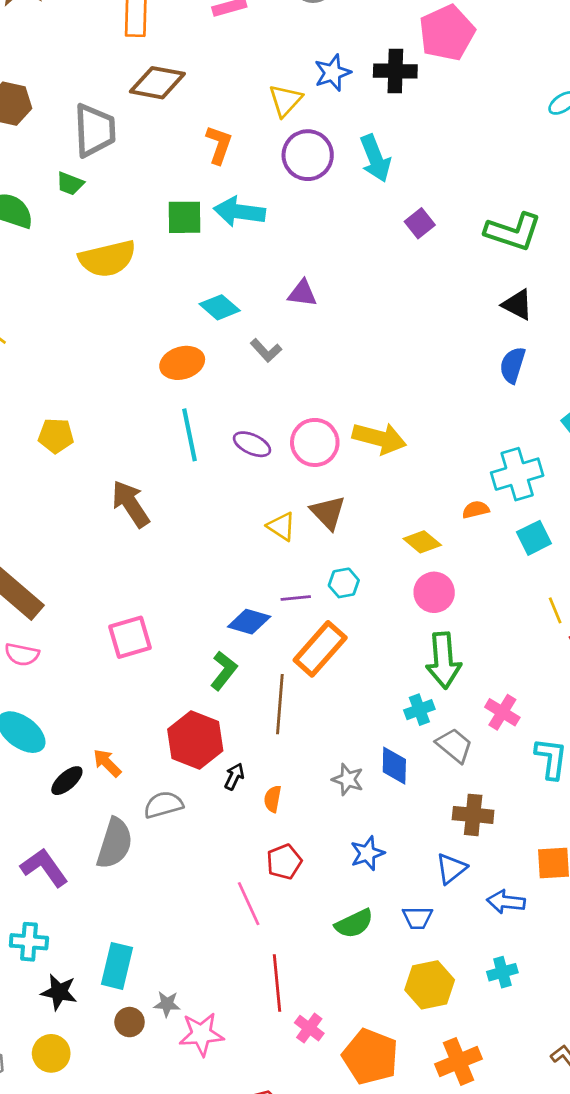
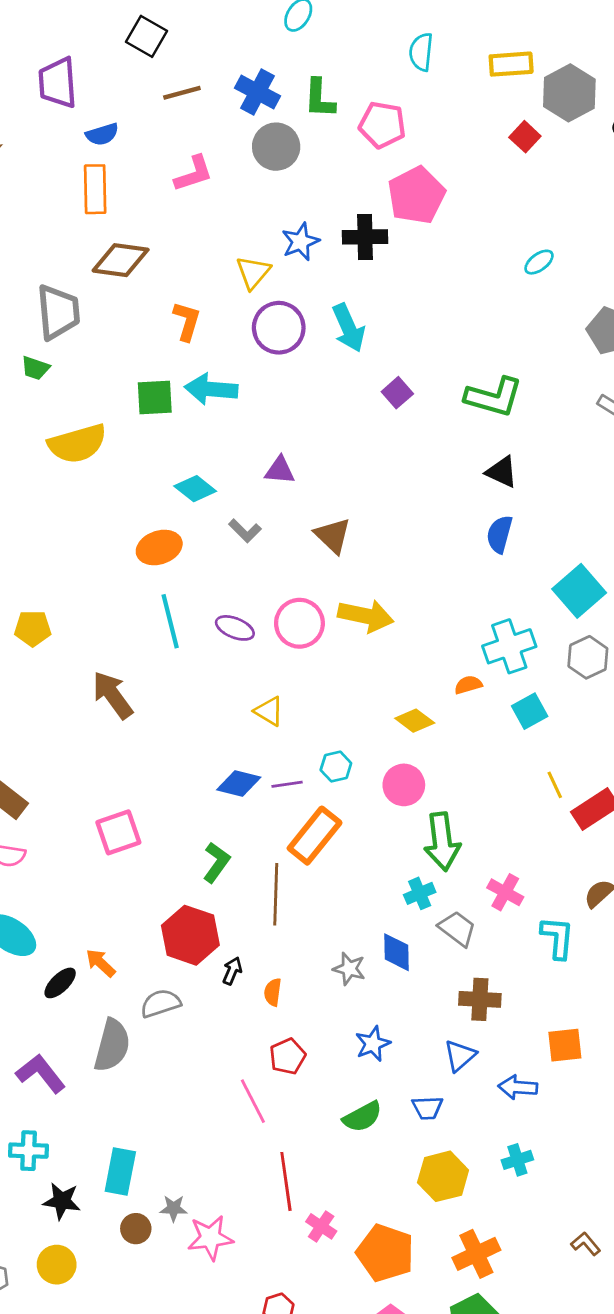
brown triangle: (328, 513) -> (333, 536), moved
pink circle: (434, 592) -> (404, 785), moved
blue diamond: (249, 622) -> (239, 784), moved

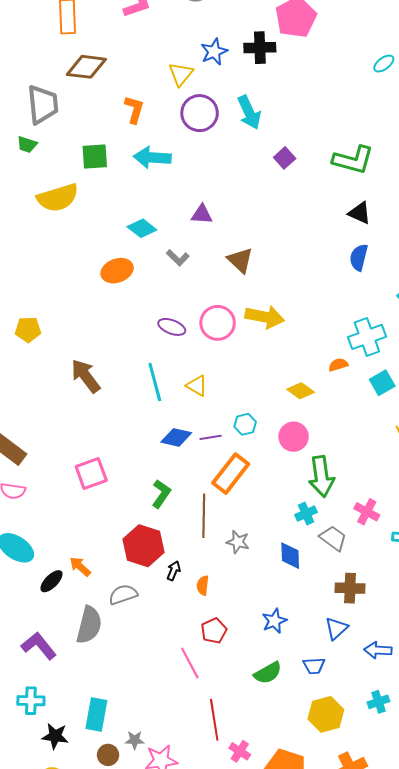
green square: (155, 398) -> (95, 156), moved
cyan line: (170, 621) -> (155, 382), moved
gray star: (349, 969) -> (238, 542), moved

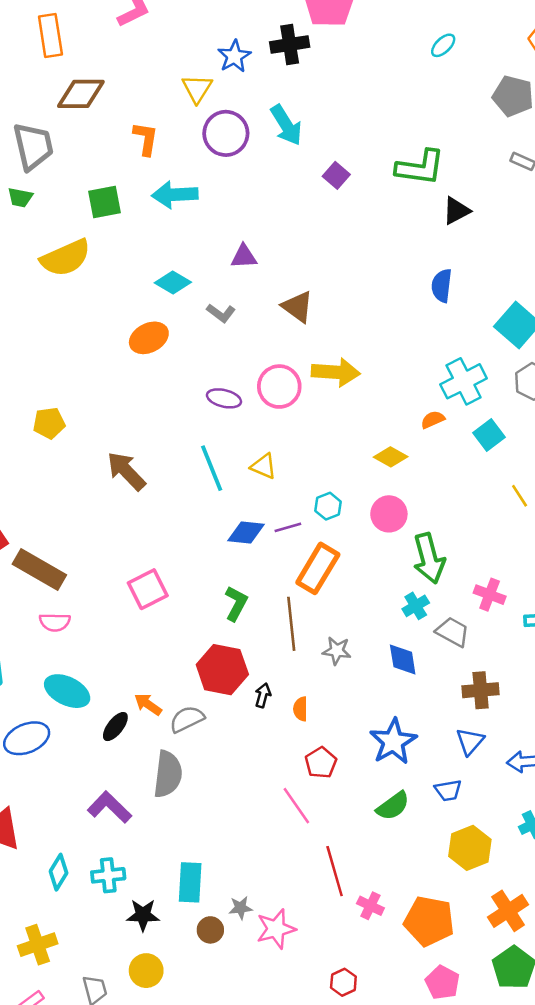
black triangle: (360, 213) -> (456, 211), moved, turned -45
gray semicircle: (123, 595) -> (187, 719), moved
blue star: (274, 621) -> (393, 742), size x1.5

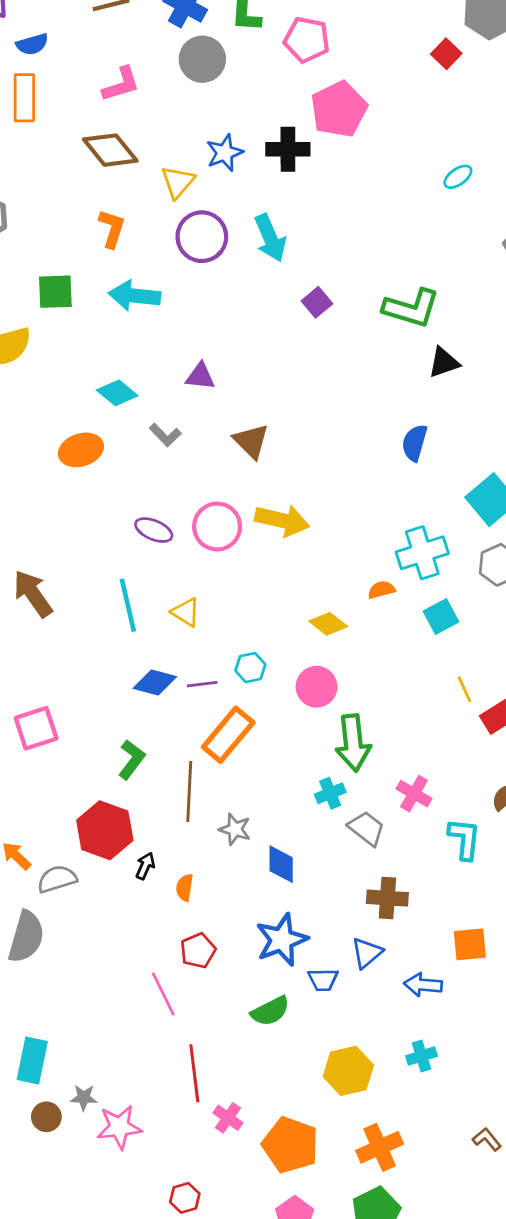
brown diamond: (81, 94) -> (110, 150), moved, turned 42
blue diamond: (403, 660) -> (281, 864), moved
blue trapezoid: (448, 790) -> (323, 980), moved

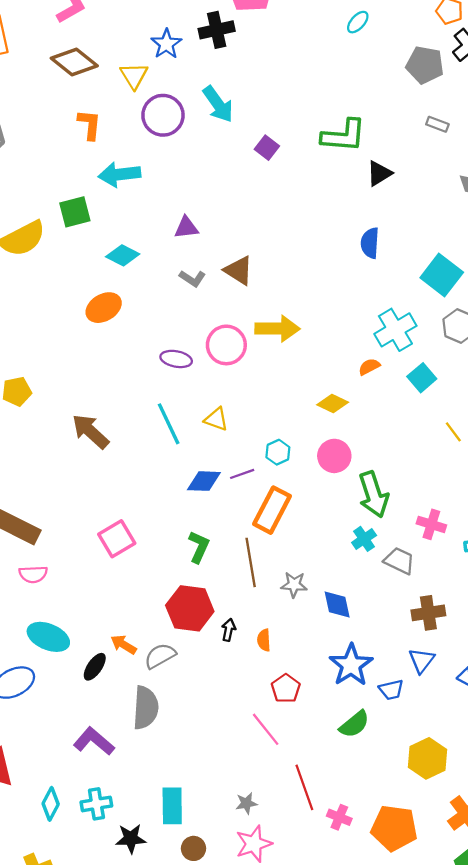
green square: (55, 292) -> (75, 212), moved
gray L-shape: (165, 435) -> (192, 278), moved
gray star: (84, 1098) -> (246, 803), moved

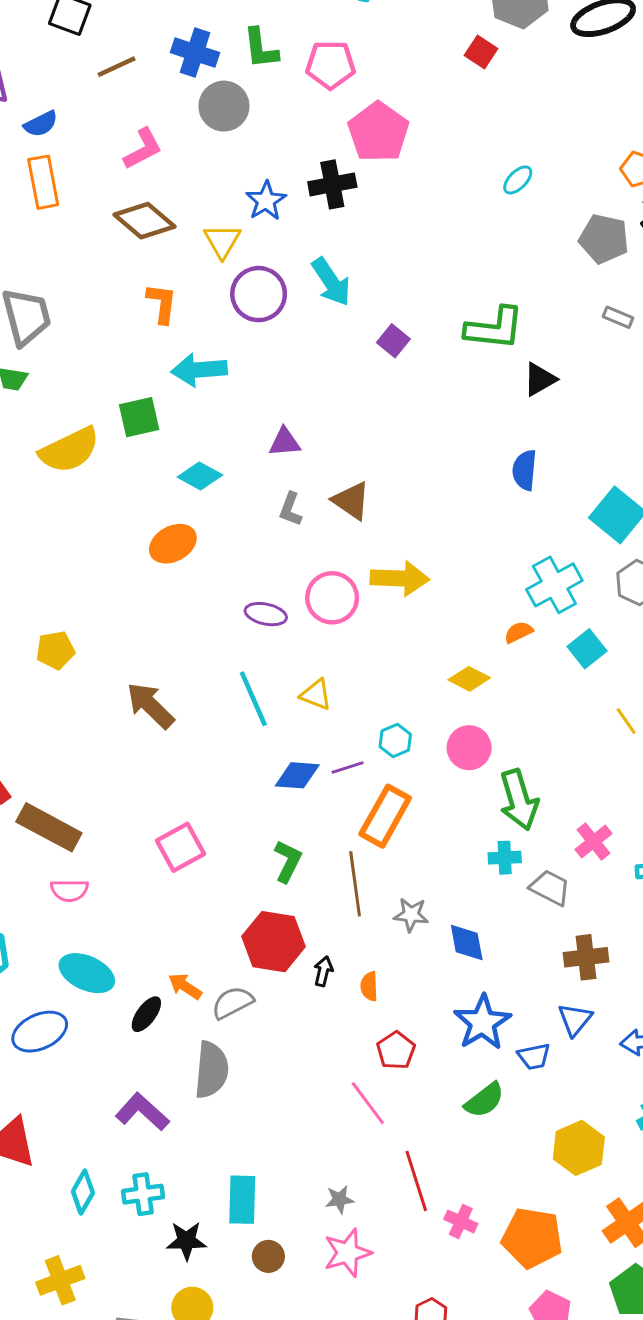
gray L-shape: (192, 278) -> (290, 509), turned 75
pink cross: (431, 524) -> (593, 841), turned 32
cyan cross: (364, 539) -> (505, 858), turned 30

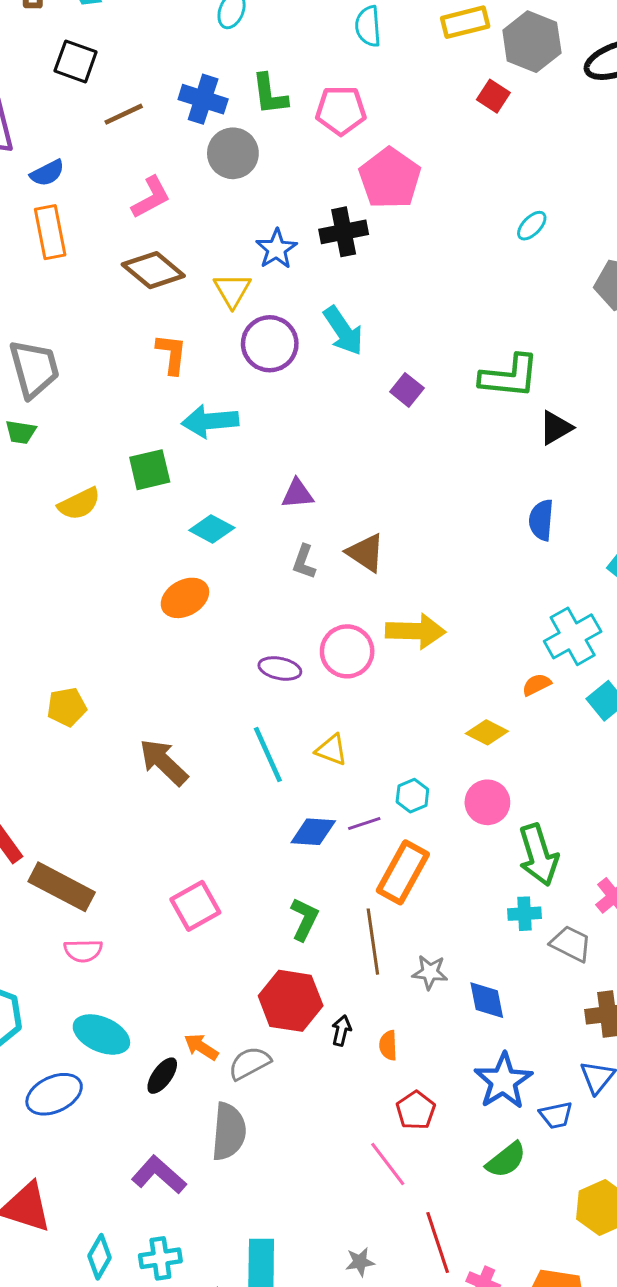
yellow semicircle: (69, 450) -> (79, 504), size x0.7

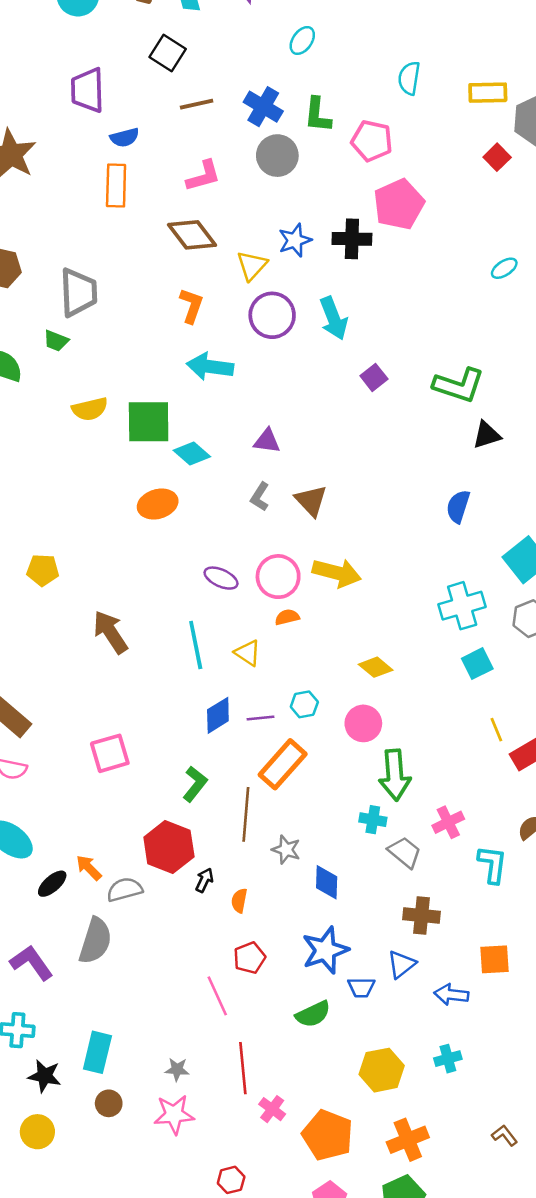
green square: (150, 470) -> (149, 422), moved, size x1.4
orange semicircle: (537, 685) -> (287, 617), moved
blue diamond: (313, 832) -> (218, 715), turned -48

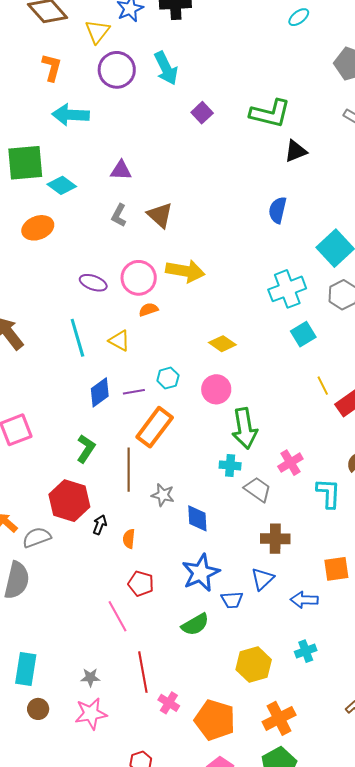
red pentagon: (250, 958) -> (141, 584), turned -30

